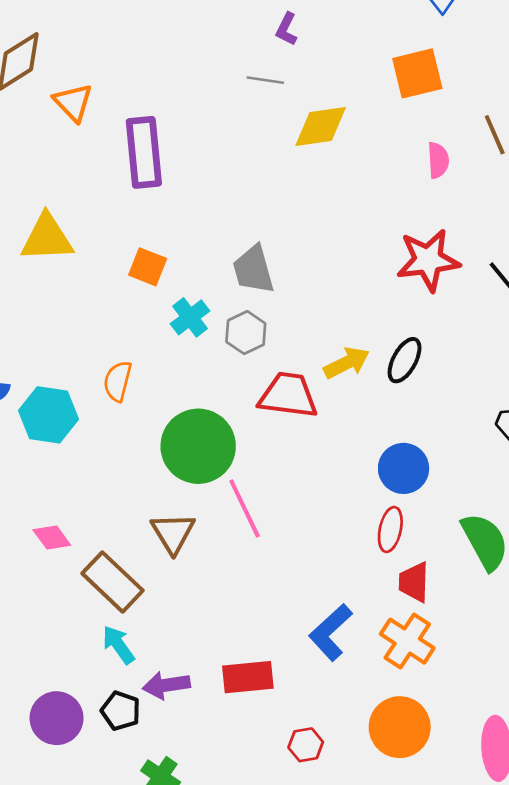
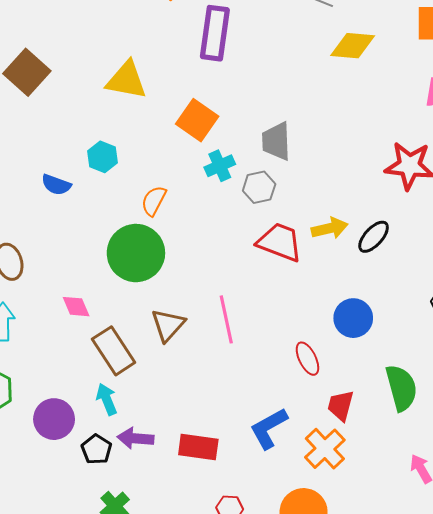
orange square: (148, 267) -> (197, 120), size x1.4
cyan hexagon: (48, 415) -> (103, 157), moved, size x0.7
green circle: (198, 446) -> (136, 253), moved
red ellipse: (390, 529) -> (307, 359), moved, turned -52
purple circle: (57, 718) -> (54, 419), moved

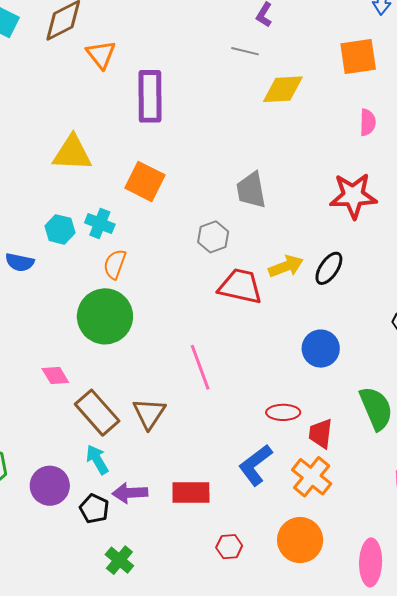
gray trapezoid: (276, 141) -> (251, 190), moved
cyan cross: (220, 166) -> (100, 223), moved, turned -36
brown triangle: (168, 325) -> (149, 413), moved
red ellipse: (307, 359) -> (283, 412), moved, turned -56

